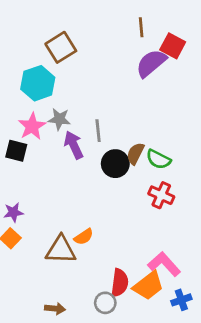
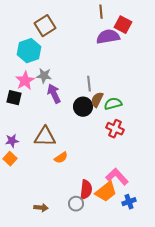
purple semicircle: (151, 63) -> (108, 37), turned 30
gray line: (98, 131) -> (89, 84), moved
green semicircle: (158, 159) -> (113, 104), turned 138
brown triangle: (61, 250) -> (45, 137), moved

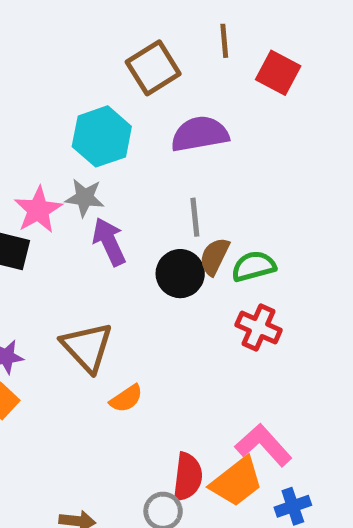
brown square: (45, 26) -> (153, 68), moved
purple semicircle: (108, 37) -> (200, 134), moved
cyan hexagon: (29, 51) -> (102, 136), moved
brown triangle: (45, 137) -> (87, 347), turned 45

